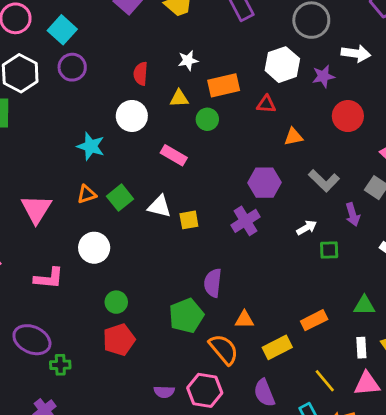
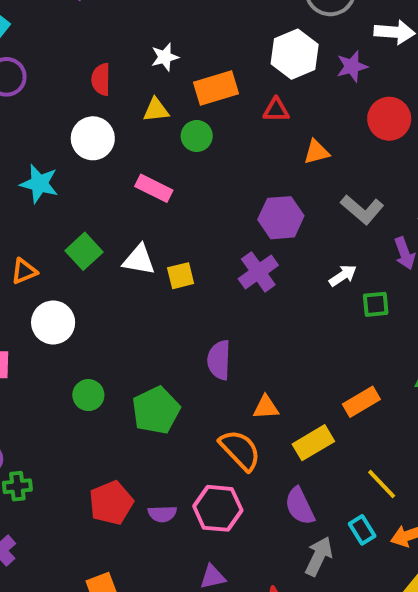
orange triangle: (87, 194) -> (24, 271), moved
green pentagon: (186, 316) -> (156, 410), moved
red pentagon: (119, 340) -> (111, 503), moved

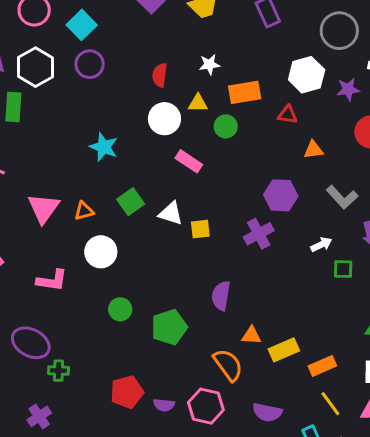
white circle: (93, 138) -> (164, 119), moved
orange rectangle: (361, 402) -> (322, 366), moved
yellow rectangle: (313, 443) -> (284, 350), moved
purple semicircle: (300, 506) -> (267, 412), turned -60

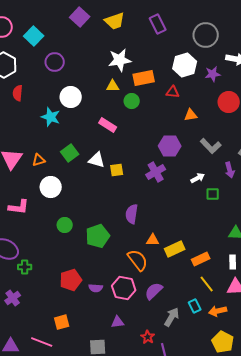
purple circle: (90, 64) -> (55, 62), moved
white star: (209, 64) -> (120, 60), size x1.6
red semicircle: (160, 75) -> (18, 93), moved
white circle: (164, 119) -> (71, 97), moved
purple semicircle: (267, 412) -> (154, 291), moved, turned 126

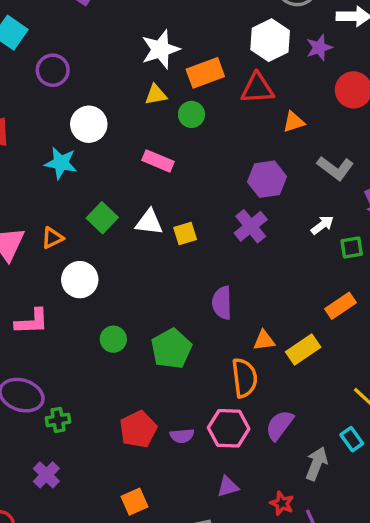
red triangle: (173, 92) -> (257, 88), size x1.5
orange rectangle: (201, 259) -> (341, 306), moved
orange semicircle: (138, 260) -> (244, 378), turned 40

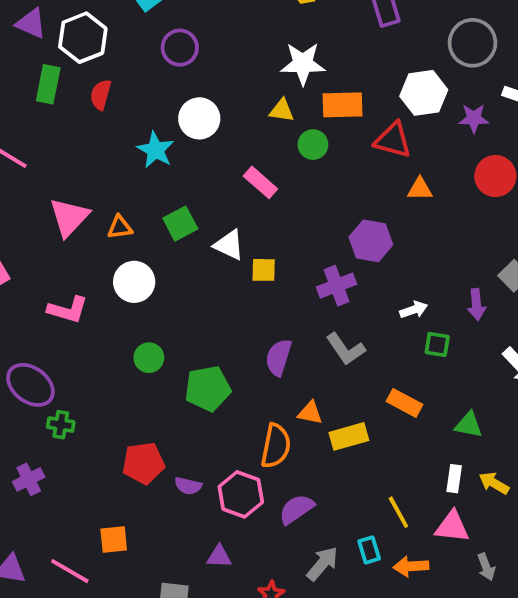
gray L-shape: (335, 168) -> (346, 349), moved
orange rectangle: (341, 306) -> (404, 403), turned 44

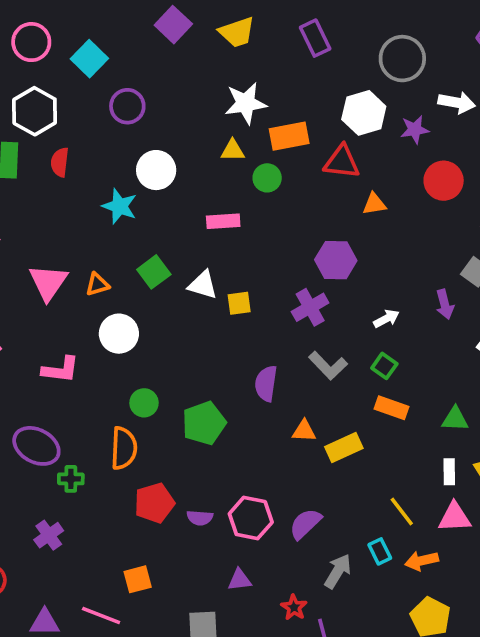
pink rectangle: (260, 182) -> (223, 221), turned -36
green square: (437, 344) -> (384, 366), moved, turned 35
orange semicircle: (276, 446) -> (124, 448), moved

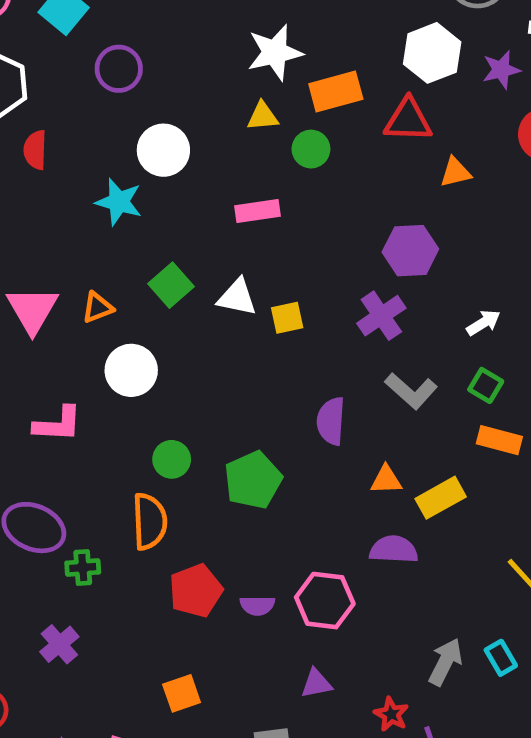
purple semicircle: (305, 524) -> (394, 550), moved, turned 51
cyan rectangle: (380, 551) -> (501, 658), moved

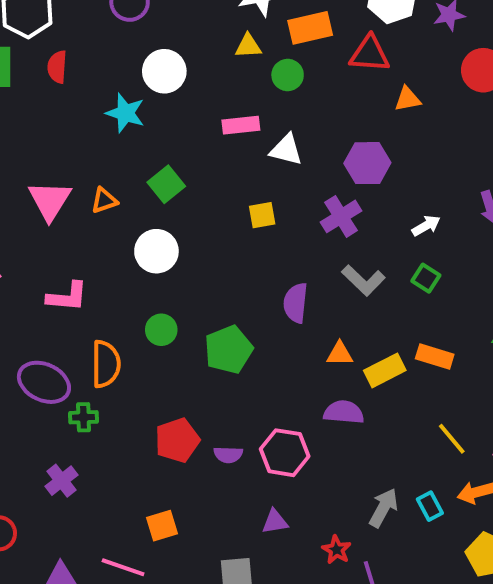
white triangle: (237, 297) -> (286, 150), moved
white circle: (131, 370) -> (156, 251), moved
orange rectangle: (499, 440) -> (435, 357), moved
orange semicircle: (150, 521) -> (106, 364), moved

